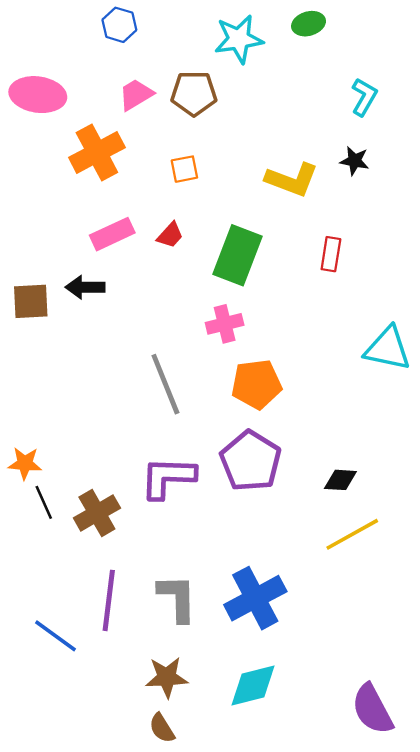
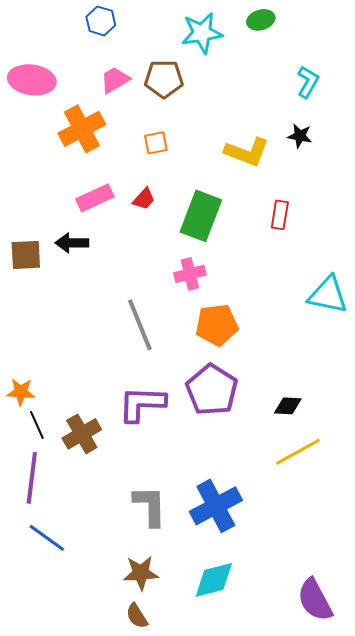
purple line: (109, 600) -> (32, 478), moved

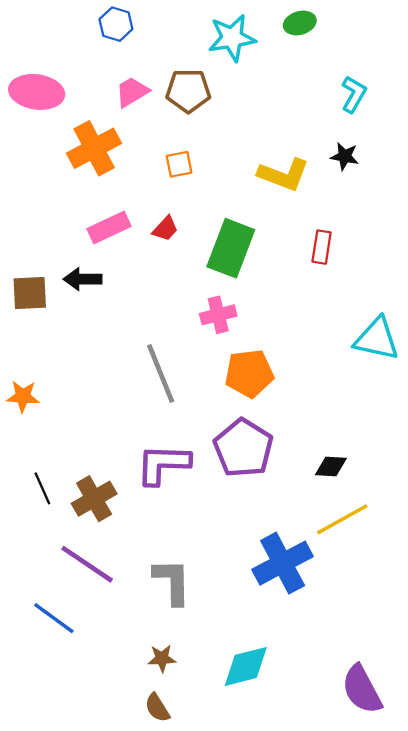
orange star: (21, 392) -> (23, 396), moved
purple line: (32, 478) -> (87, 564), moved, turned -63
blue cross: (216, 506) -> (283, 563), moved
brown star: (141, 573) -> (162, 658), size x0.7

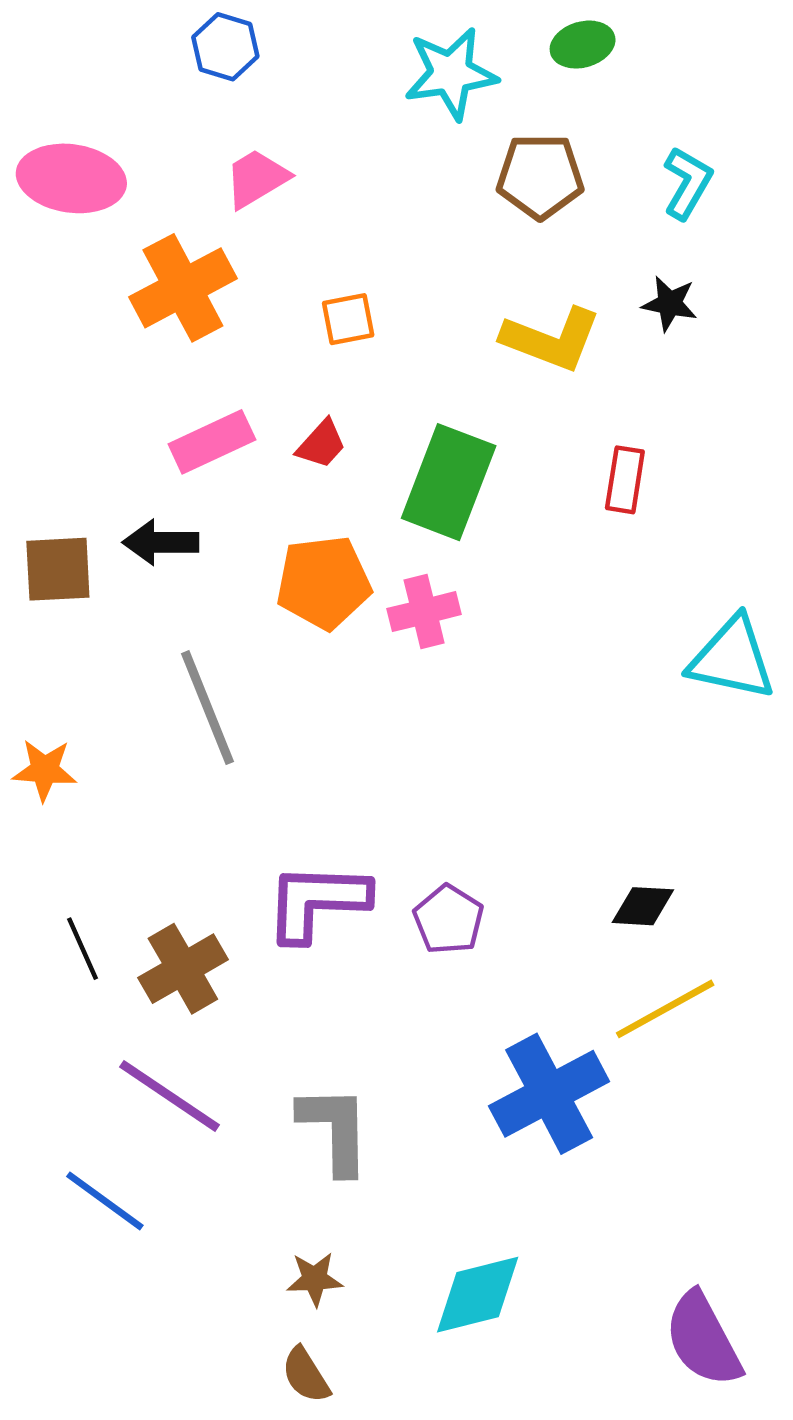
brown pentagon: (188, 91) -> (540, 176), moved
gray line: (161, 373) -> (208, 708), moved
orange pentagon: (249, 373) -> (324, 583), moved
purple pentagon: (243, 448) -> (449, 920), moved, size x0.6

